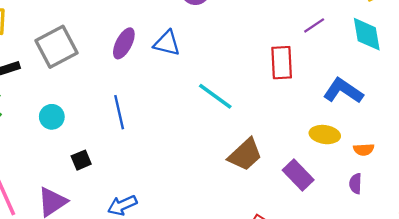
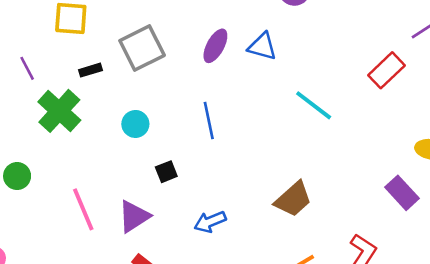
red rectangle: (282, 63) -> (387, 70), turned 48
brown trapezoid: (245, 155) -> (293, 199), moved

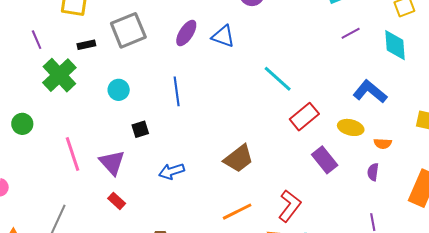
red rectangle: (387, 70) -> (304, 117), moved
cyan line: (314, 105) -> (278, 79), moved
purple triangle: (134, 216) -> (112, 163), turned -44

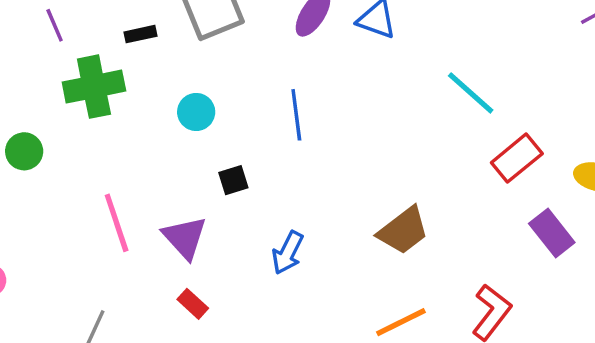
green cross: (59, 75) -> (94, 87), turned 32
green circle: (22, 124) -> (24, 151), moved
blue arrow: (172, 171) -> (288, 253), turned -45

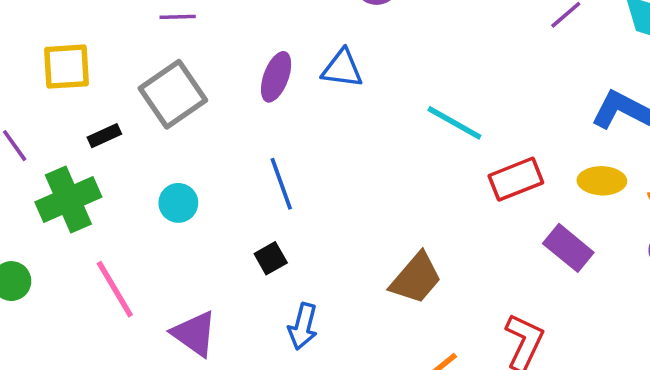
red rectangle: (517, 158) -> (516, 179), turned 30
black square: (233, 180) -> (271, 258), moved
pink line: (117, 223) -> (115, 289), moved

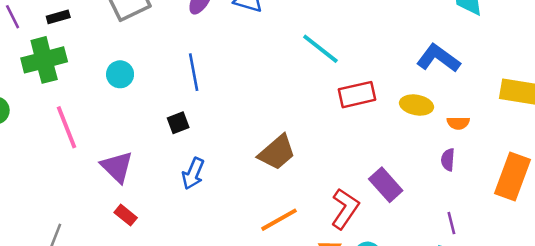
black rectangle: (104, 136) -> (58, 17), moved
purple rectangle: (568, 248) -> (386, 185), moved

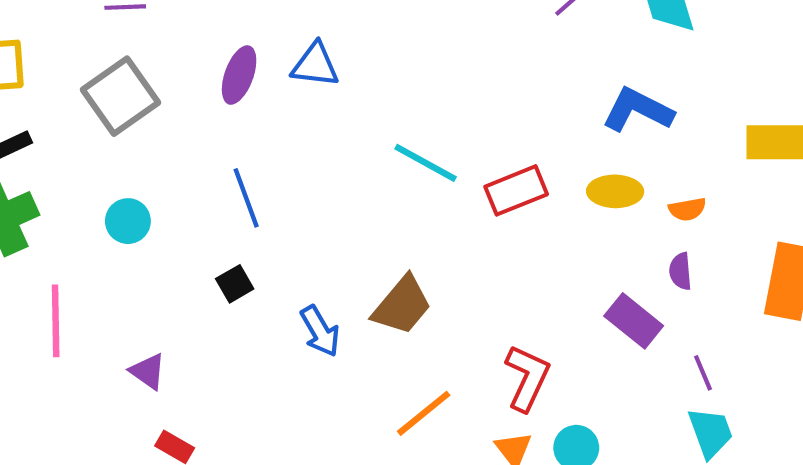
cyan line: (320, 49) -> (426, 163), moved
pink line: (67, 127) -> (56, 321), turned 30
purple triangle: (117, 167) -> (148, 371), size x0.7
blue arrow: (193, 174) -> (320, 331), moved, turned -44
purple rectangle: (386, 185) -> (634, 321), moved

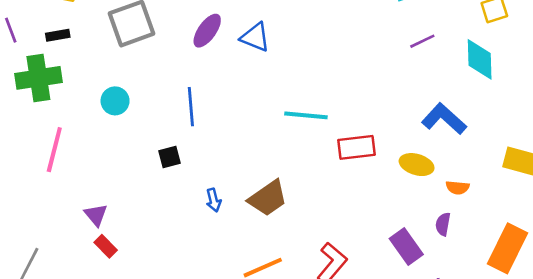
cyan line: (426, 163) -> (306, 115), turned -39
blue arrow: (320, 331) -> (214, 200), size x0.7
purple triangle: (148, 371) -> (96, 215), moved

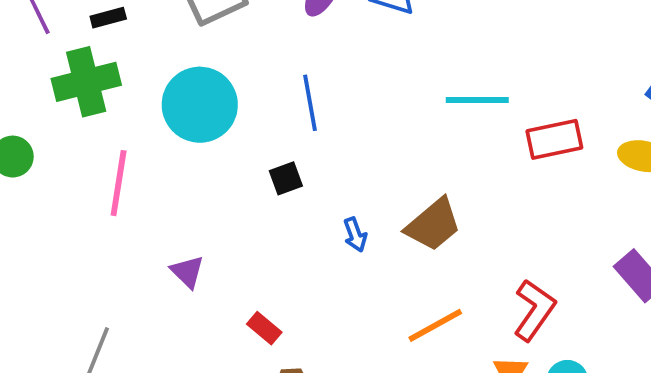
cyan circle: (115, 101) -> (200, 105), size x1.8
red rectangle: (106, 246) -> (264, 328), moved

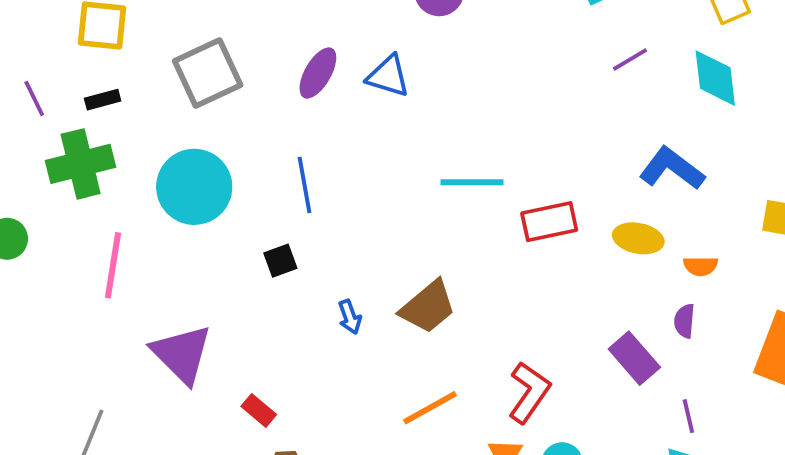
purple triangle: (187, 272) -> (182, 354), size x1.8

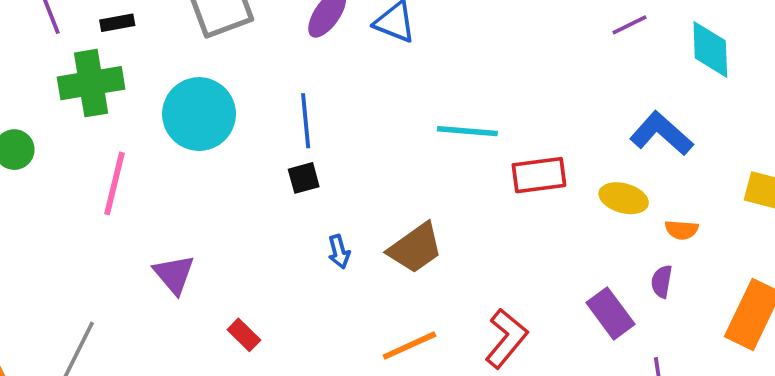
black square: (280, 261) -> (304, 178), moved
purple triangle: (182, 354) -> (174, 274), size x0.7

